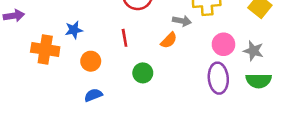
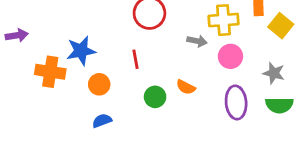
blue star: (74, 30) -> (81, 51), size x1.5
orange semicircle: (169, 40) -> (186, 87), moved, turned 72
pink circle: (223, 44) -> (230, 56), moved

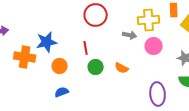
green circle: (155, 97) -> (96, 67), moved
purple ellipse: (236, 102) -> (158, 94), moved

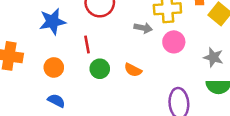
blue star: (47, 42) -> (53, 21), moved
blue semicircle: (62, 92) -> (56, 101), turned 48

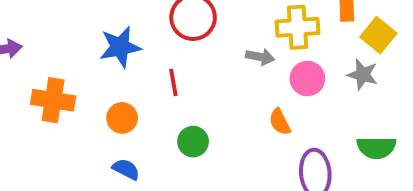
gray star: (213, 57) -> (363, 75), moved
green circle: (100, 69) -> (193, 142), moved
orange semicircle: (133, 70) -> (280, 122), moved, turned 36

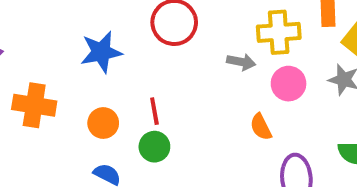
red line: (173, 82) -> (154, 111), moved
green circle: (193, 142) -> (154, 147), moved

